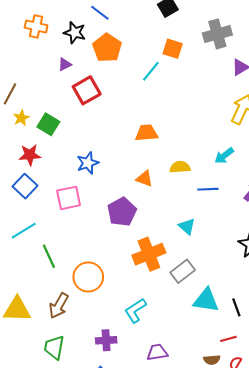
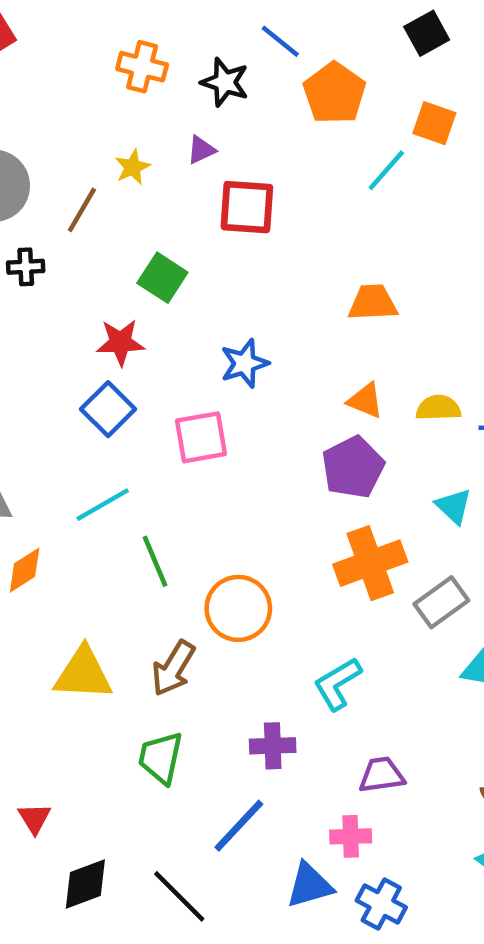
orange pentagon: (107, 48) -> (334, 93), moved
red square: (87, 90) -> (247, 207), turned 32
yellow star: (21, 118) -> (133, 167), moved
yellow semicircle: (180, 167) -> (438, 408), moved
purple pentagon: (122, 212) -> (353, 467), moved

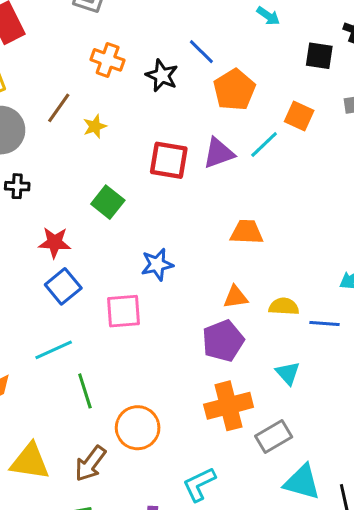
black square: (427, 33) -> (319, 56), moved, turned 32
purple triangle: (201, 150) -> (219, 153), moved, size x1.6
brown line: (82, 210) -> (59, 108), moved
red star: (120, 342) -> (55, 242), moved
orange triangle: (365, 401) -> (236, 297), turned -36

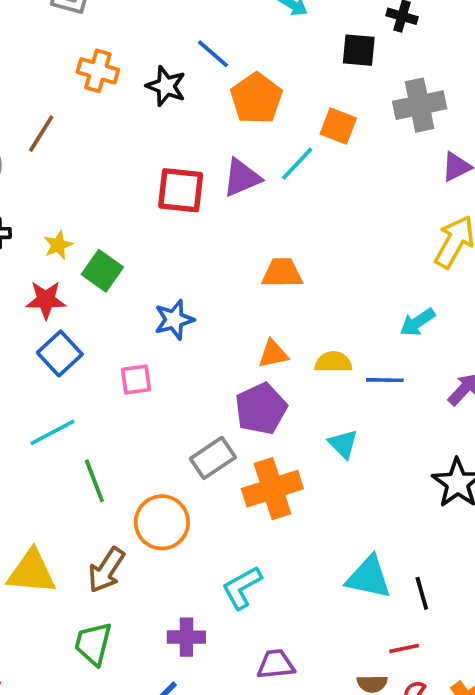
yellow star: (95, 126) -> (58, 245), moved
green square: (108, 202) -> (102, 271), moved
pink square: (123, 311) -> (136, 380), size x0.7
gray rectangle: (274, 436) -> (213, 458), moved

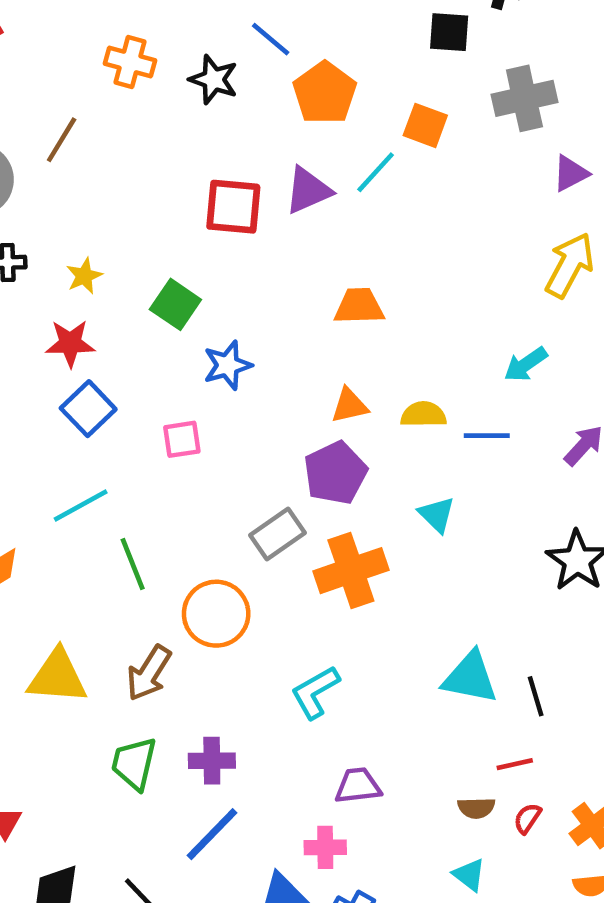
green square: (102, 271) -> (175, 304), moved
purple cross: (186, 637) -> (212, 761), moved

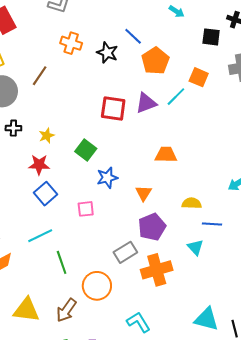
orange triangle: (349, 406) -> (143, 193), moved, turned -48
blue line: (487, 436) -> (212, 224), moved
cyan L-shape: (315, 692) -> (139, 322), turned 85

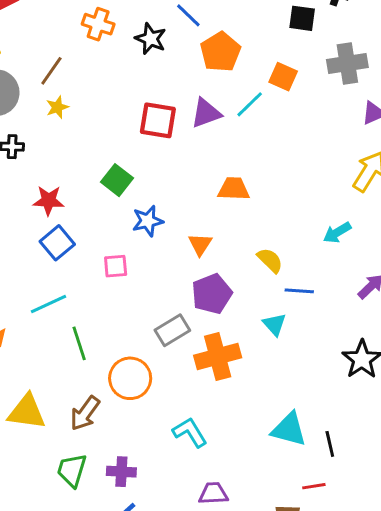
yellow star: (47, 136) -> (57, 107), moved
yellow semicircle: (192, 203) -> (270, 260), turned 42

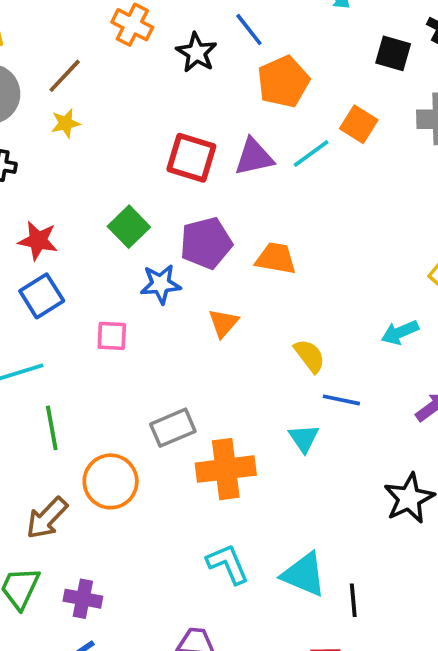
purple pentagon: (212, 294) -> (206, 243), moved
cyan L-shape: (190, 432) -> (228, 564), moved

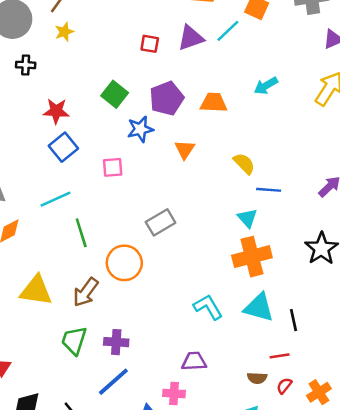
red square: (191, 158) -> (150, 44), size x0.6
cyan arrow: (400, 332) -> (266, 86), moved
orange cross: (226, 469) -> (252, 257), moved

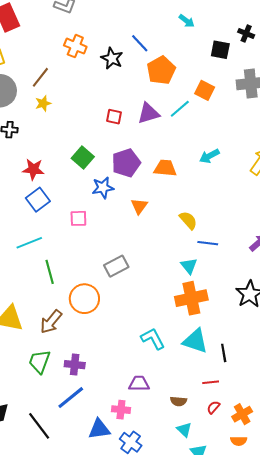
brown semicircle: (257, 378) -> (178, 401), moved

